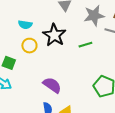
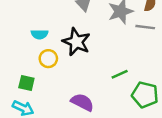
green line: (85, 45) -> (120, 74), moved

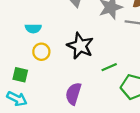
black star: (76, 42) -> (80, 46), moved
purple semicircle: (82, 102) -> (73, 94), turned -100

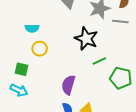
black star: (80, 46) -> (86, 39), moved

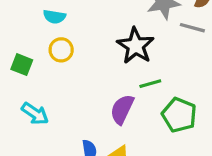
green square: (21, 69) -> (22, 65), moved
purple semicircle: (68, 85) -> (122, 109), moved
cyan arrow: (19, 90) -> (35, 114), moved

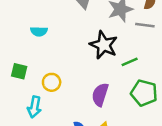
yellow circle: (61, 50) -> (52, 82), moved
green line: (150, 84) -> (130, 62), moved
cyan arrow: (35, 114) -> (34, 107), turned 75

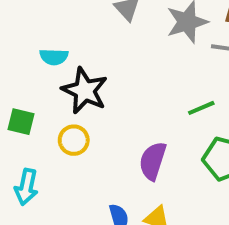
black star: (104, 45) -> (85, 91), moved
cyan arrow: (34, 107) -> (26, 187), moved

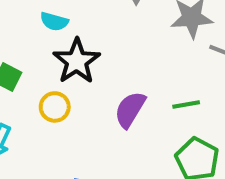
purple semicircle: (153, 161) -> (130, 110), moved

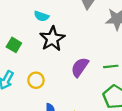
yellow circle: (55, 107) -> (36, 80), moved

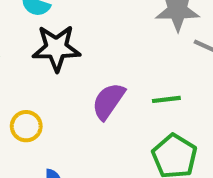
black star: (52, 39) -> (56, 48), turned 30

